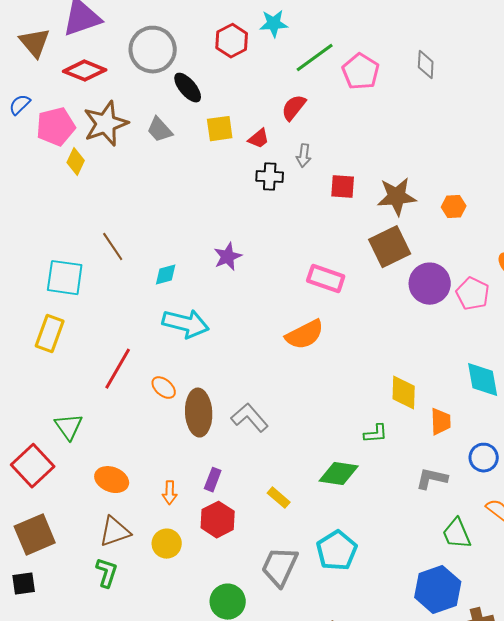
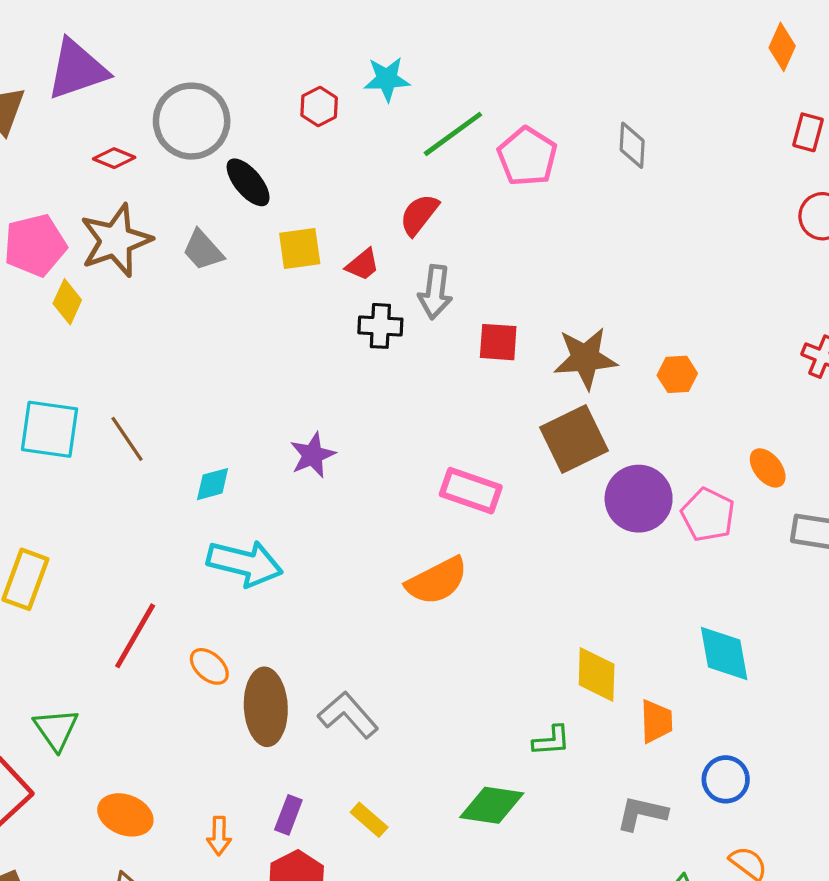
red hexagon: (232, 41) -> (319, 106), size x0.7
red diamond: (85, 71) -> (114, 158), moved, size x0.6
gray arrow: (304, 156) -> (435, 292), size x1.4
cyan square: (65, 278) -> (50, 429), moved
yellow rectangle: (279, 498) -> (369, 820), moved

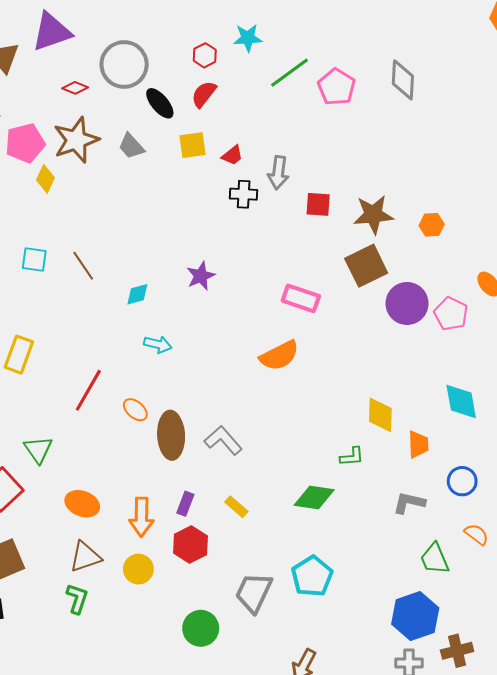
gray diamond: (632, 145) -> (403, 80), size x1.4
red semicircle: (419, 215) -> (204, 94), moved
cyan square: (50, 429) -> (34, 260), size x0.7
cyan arrow: (245, 563) -> (158, 344), size x0.6
orange arrow: (219, 836) -> (141, 517), size x1.6

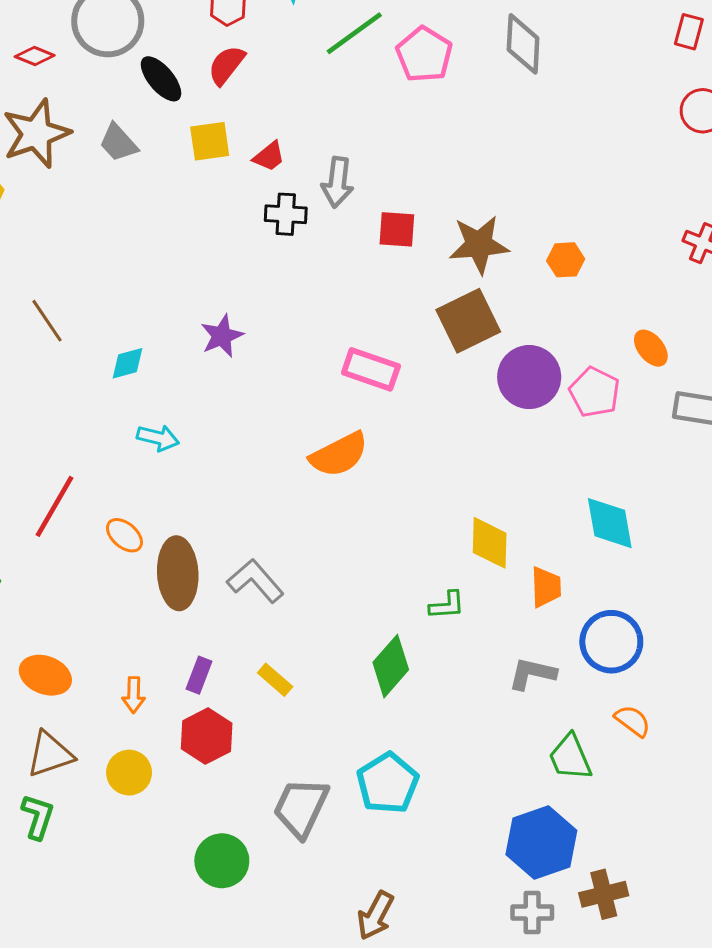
blue circle: (462, 481) -> (611, 642), size x1.4
green diamond: (314, 498) -> (391, 666), turned -57
orange arrow: (141, 517) -> (134, 695), size x0.6

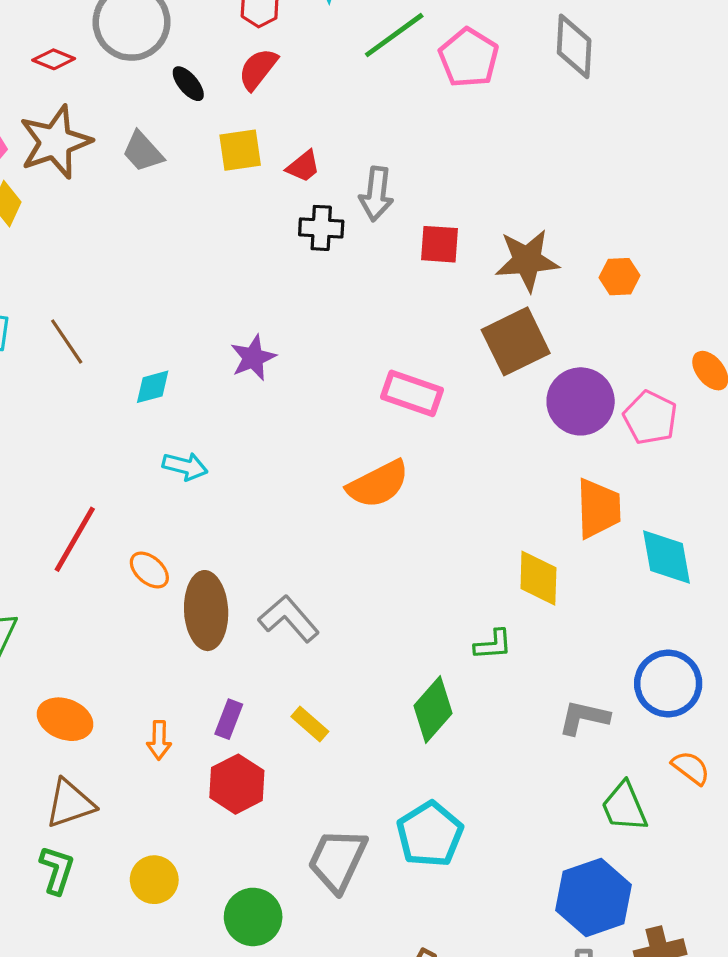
black ellipse: (161, 79) -> (188, 84), size x0.7
orange trapezoid: (546, 587) -> (598, 508), moved, size x1.4
yellow circle: (129, 773) -> (154, 880), moved

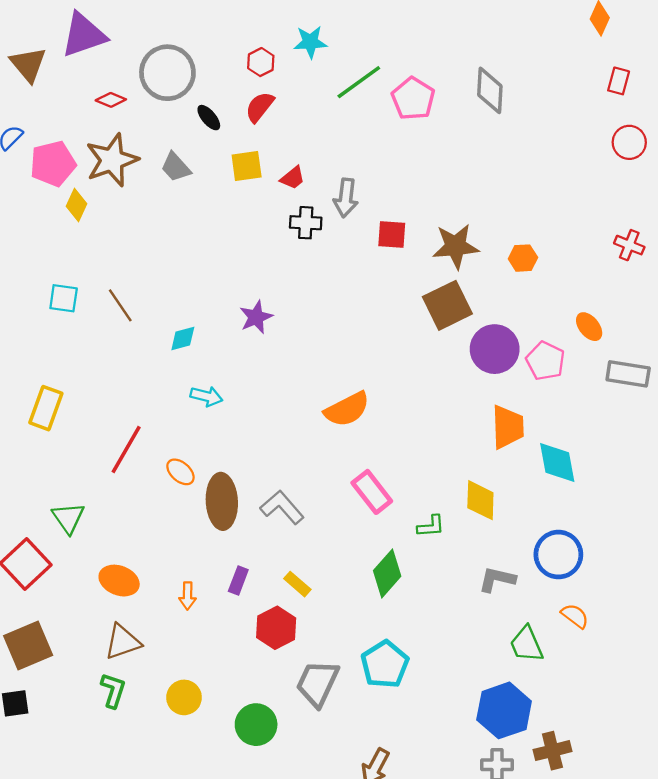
pink rectangle: (412, 393) -> (372, 492), moved, turned 33
yellow diamond: (538, 578) -> (480, 500), moved
red hexagon: (237, 784) -> (276, 628), moved

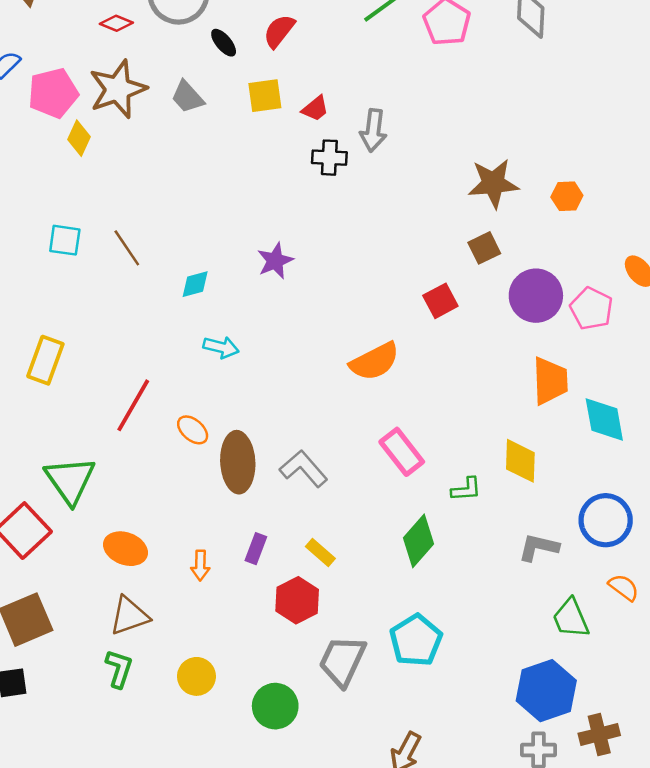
red square: (392, 234) -> (440, 301), moved, turned -32
brown square: (447, 305) -> (484, 248), size x0.6
green triangle: (68, 518) -> (70, 480), size x1.4

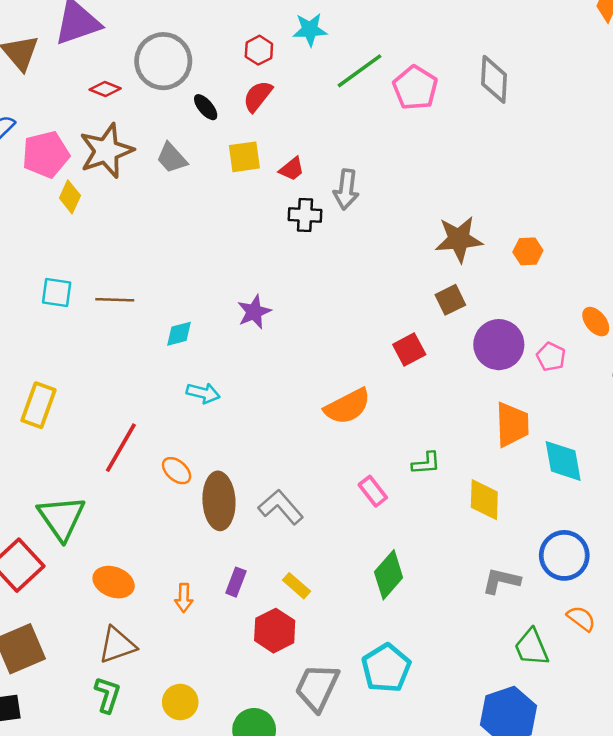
brown line: (127, 248) -> (115, 300), turned -54
pink pentagon: (591, 309) -> (551, 357), size x0.7
pink rectangle: (402, 452) -> (373, 491), size x0.7
green L-shape: (466, 489) -> (426, 463), moved

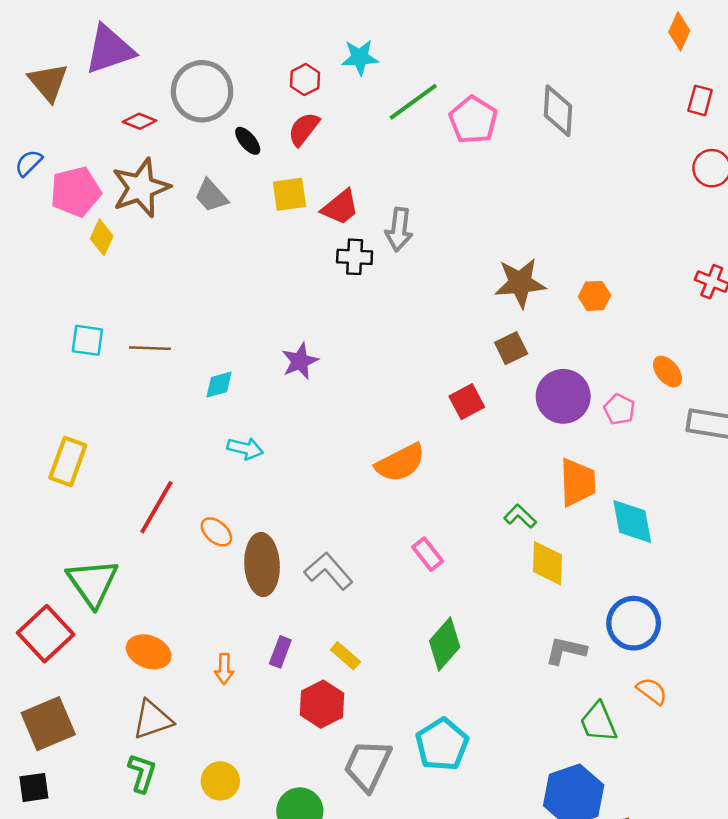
red trapezoid: (292, 169) -> (340, 207), size x1.4
green L-shape: (426, 463) -> (520, 516), moved, turned -132

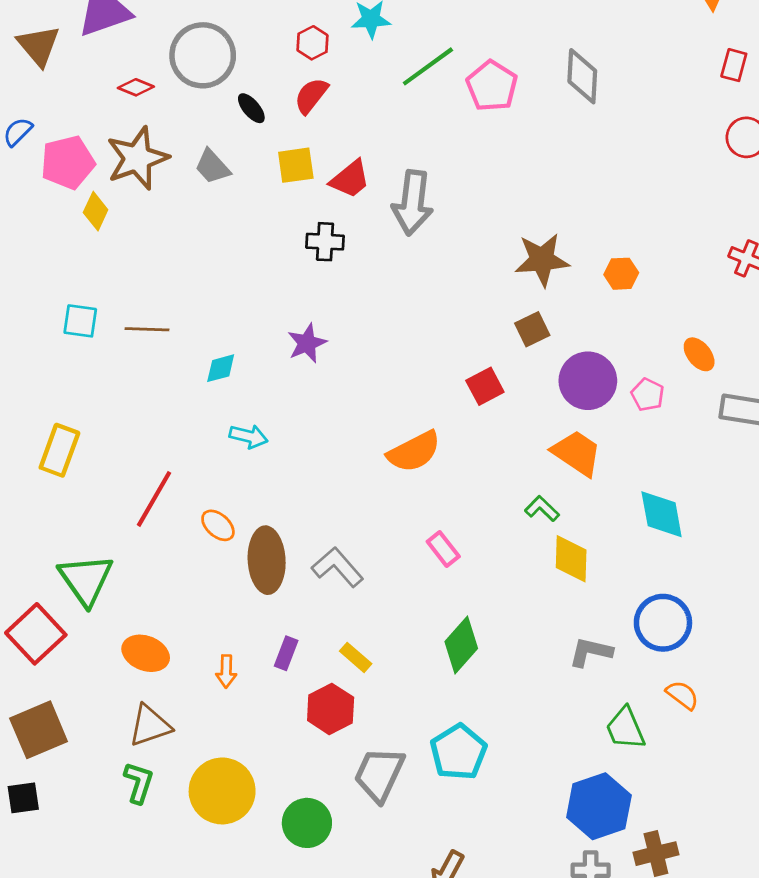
gray arrow: (399, 229) -> (413, 203), size x1.4
black cross: (355, 257) -> (325, 242), moved
orange trapezoid: (578, 482) -> (577, 453), moved, turned -54
yellow circle: (220, 781) -> (222, 791), size x1.6

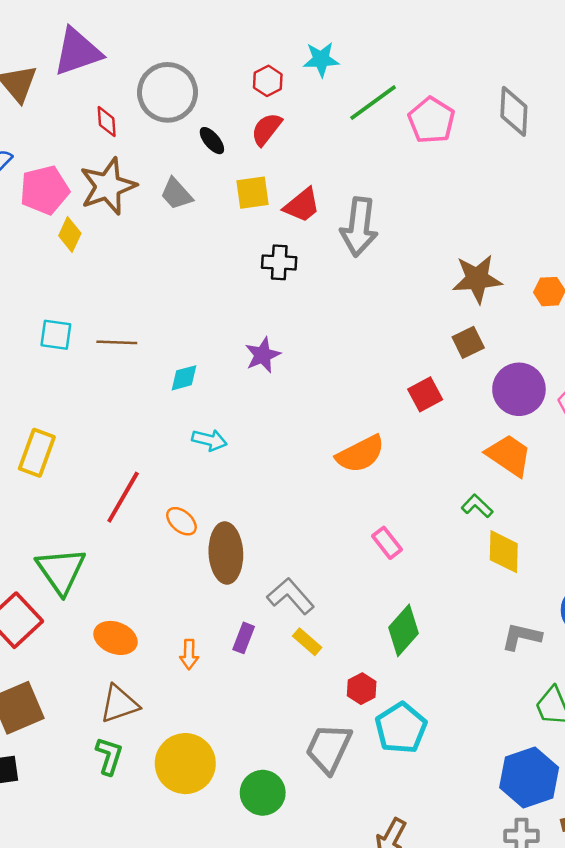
red diamond: (136, 87) -> (107, 122), turned 64
gray L-shape: (338, 567) -> (291, 596), moved
red hexagon: (331, 709) -> (362, 689), moved, size x0.7

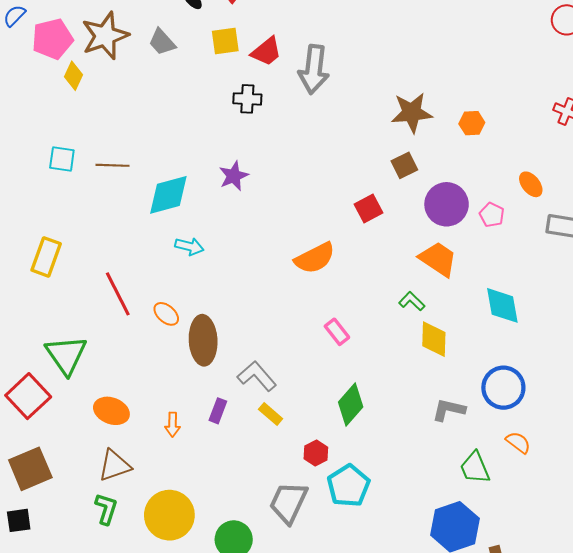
cyan diamond: (184, 378) -> (168, 195), size x1.8
red line: (123, 497) -> (118, 294), turned -57

